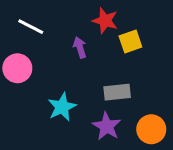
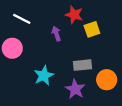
orange circle: (151, 129) -> (107, 80), moved

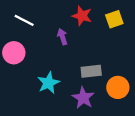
yellow square: (92, 29) -> (114, 19), moved

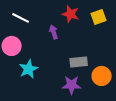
cyan star: (48, 83) -> (29, 69), moved
purple star: (83, 98) -> (72, 85), turned -30

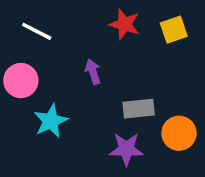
purple arrow: (54, 32) -> (93, 72), moved

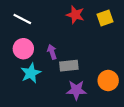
purple arrow: (93, 72) -> (52, 52), moved
pink circle: (21, 81) -> (23, 49), moved
gray rectangle: (139, 109) -> (69, 66), moved

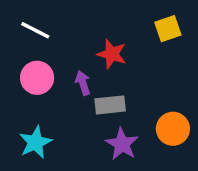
red star: (75, 15) -> (112, 54), moved
cyan star: (31, 73) -> (35, 142), moved
purple star: (76, 90) -> (122, 144), turned 30

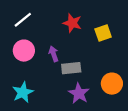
yellow square: (168, 29) -> (103, 33), moved
white line: (35, 30) -> (23, 20), turned -66
red star: (112, 54) -> (72, 23), moved

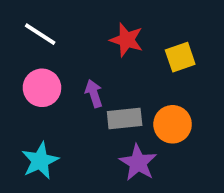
white line: (23, 20) -> (40, 34), turned 72
orange circle: (112, 84) -> (173, 124), moved

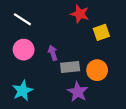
red star: (126, 40) -> (80, 14), moved

